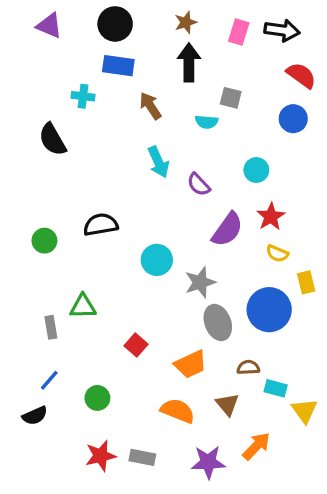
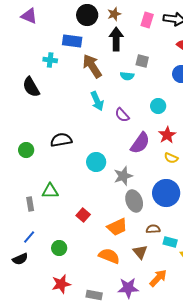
black circle: (115, 24) -> (87, 15), moved
brown arrow: (150, 106) -> (92, 66), size x1.4
gray rectangle: (142, 457) -> (94, 295), moved

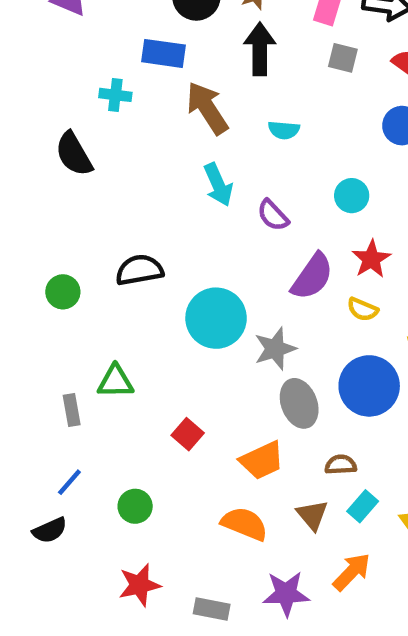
gray square: (142, 61) -> (343, 58), moved
yellow semicircle: (171, 158) -> (363, 309), moved
cyan circle: (96, 162) -> (216, 318), size x1.4
cyan rectangle: (170, 242) -> (363, 506), moved, turned -64

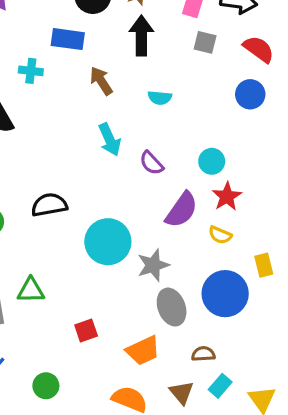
brown arrow: (207, 108) -> (101, 81), size x0.7
cyan circle: (352, 196) -> (212, 161), moved
red square: (188, 434) -> (86, 330), turned 30

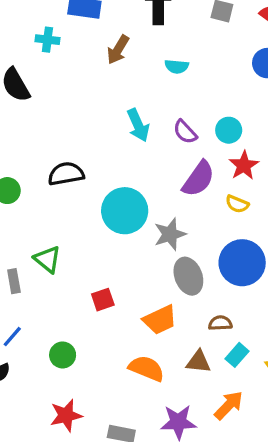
brown arrow: (101, 81) -> (118, 50), turned -116
cyan arrow: (110, 140) -> (138, 125), moved
purple semicircle: (151, 163) -> (185, 132), moved
green triangle: (31, 290) -> (47, 259), turned 40
brown triangle: (182, 392) -> (198, 362), turned -44

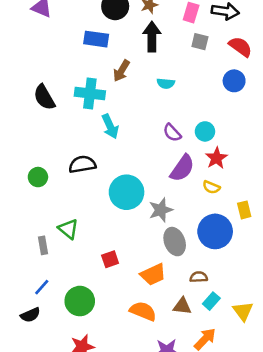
cyan cross: (47, 40) -> (90, 94), moved, size x1.6
cyan arrow: (138, 125) -> (110, 126), moved
green circle: (63, 355) -> (80, 301), size x1.5

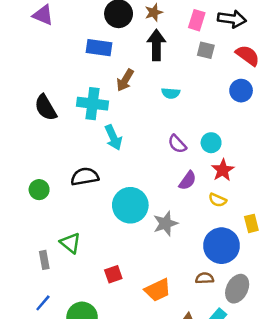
purple semicircle: (182, 168) -> (188, 180), size x0.7
gray ellipse: (175, 242) -> (237, 289), moved, turned 48
brown semicircle: (199, 277) -> (205, 278), moved

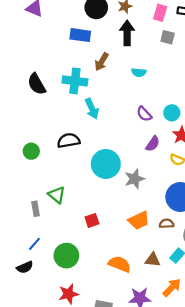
orange trapezoid: (158, 290) -> (139, 220), moved

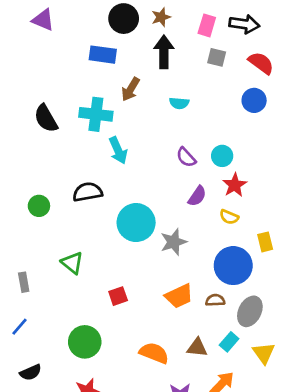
gray rectangle: (36, 209) -> (24, 282), moved
blue line: (34, 244) -> (20, 327), moved
black semicircle: (25, 267) -> (31, 372), moved

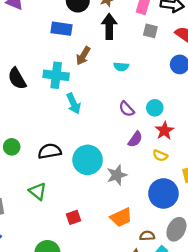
black semicircle: (88, 192) -> (50, 151), moved
brown semicircle: (215, 300) -> (147, 236), moved

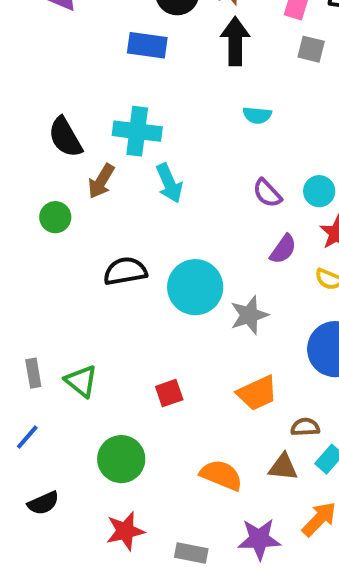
brown arrow: (83, 56) -> (101, 181), moved
green circle: (12, 147) -> (55, 217), moved
green triangle: (38, 191) -> (81, 381), moved

